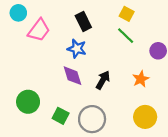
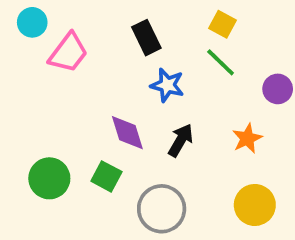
blue star: (77, 49) -> (167, 85), moved
green square: (61, 116) -> (106, 176), moved

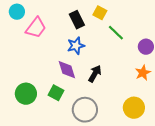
yellow square: (222, 24) -> (100, 13), moved
blue star: (167, 85) -> (76, 46), moved, turned -30
orange star: (247, 138) -> (143, 73), moved

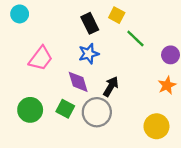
pink trapezoid: (36, 28) -> (41, 58), moved
gray circle: (85, 110) -> (97, 112), moved

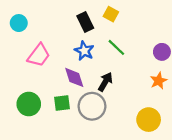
cyan circle: (20, 14) -> (19, 23), moved
green line: (135, 39) -> (116, 47), moved
blue star: (89, 54) -> (84, 51), turned -30
green square: (65, 109) -> (62, 103), turned -35

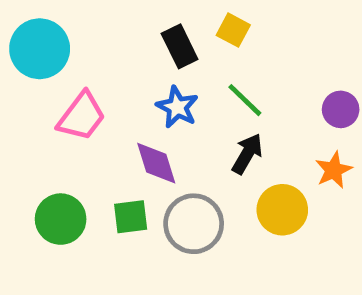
cyan circle: (19, 23) -> (40, 49), size x1.6
black arrow: (105, 82) -> (247, 154), moved
yellow circle: (149, 120) -> (282, 210), moved

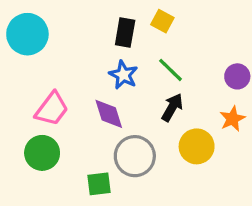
black rectangle: (180, 46) -> (125, 33), turned 36
pink trapezoid: (82, 116) -> (52, 109), moved
green square: (131, 217) -> (99, 184), moved

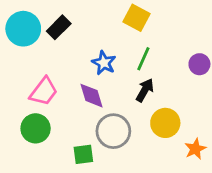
yellow square: (162, 21) -> (137, 18), size x1.4
black rectangle: (125, 33) -> (59, 27), moved, turned 35
green line: (171, 70) -> (143, 59), turned 70
orange star: (232, 119) -> (195, 149), moved

